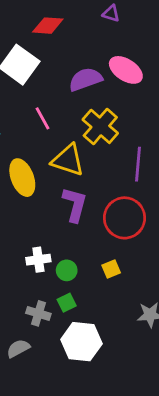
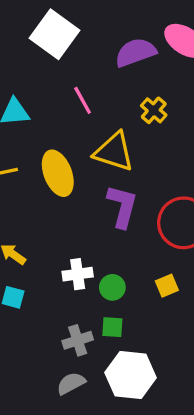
yellow cross: (100, 126) -> (154, 110), size x0.6
green square: (67, 303) -> (112, 327), turned 30
gray cross: (38, 313) -> (78, 340), turned -35
gray semicircle: (18, 348) -> (71, 383), moved

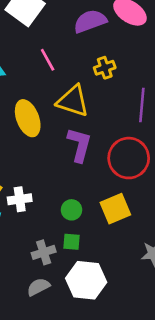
yellow cross: (154, 110) -> (105, 68), turned 30
white cross: (78, 274) -> (20, 199), moved
yellow square: (167, 286) -> (115, 209), size x1.6

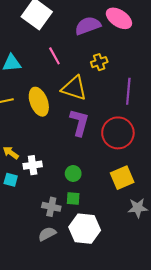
yellow square: (115, 209) -> (122, 178), moved
gray cross: (44, 252) -> (51, 207), turned 30

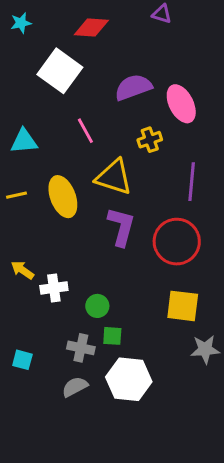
pink ellipse: (119, 18) -> (181, 104), moved, turned 30
green circle: (73, 173) -> (97, 306), moved
yellow square: (122, 178) -> (183, 306), turned 30
cyan square: (11, 180) -> (22, 360), moved

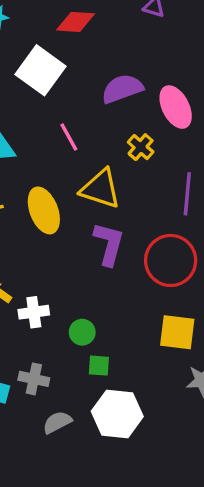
yellow cross: (150, 140) -> (141, 147), turned -30
gray cross: (81, 348) -> (34, 379), moved

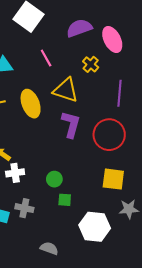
white cross: (34, 312) -> (15, 173), moved
white hexagon: (117, 414) -> (95, 227), moved
gray semicircle: (57, 422) -> (49, 248), moved, turned 48

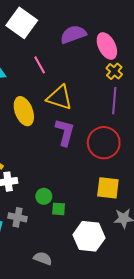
yellow cross: (91, 64) -> (114, 71), moved
green circle: (54, 179) -> (44, 196), moved

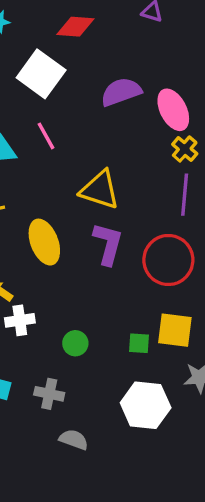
pink line: (40, 65) -> (46, 136), moved
yellow ellipse: (24, 111) -> (44, 242), moved
green square: (59, 209) -> (139, 343), moved
gray cross: (18, 217) -> (49, 394), moved

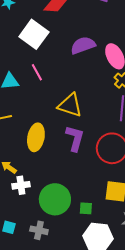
yellow ellipse: (44, 242) -> (36, 137), turned 32
green circle: (75, 343) -> (55, 199), size x2.0
green square: (139, 343) -> (86, 208), moved

